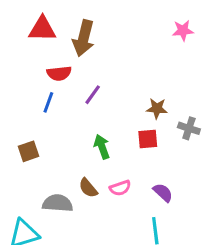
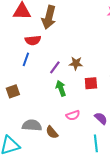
purple line: (93, 95) -> (55, 67), moved
brown star: (157, 108) -> (76, 63), moved
brown semicircle: (88, 188) -> (52, 132), moved

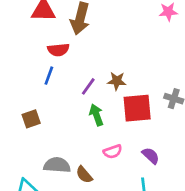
red square: (91, 83) -> (137, 108), size x1.6

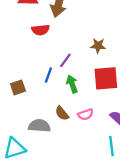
blue line: (49, 76) -> (48, 75), moved
brown star: (117, 81) -> (98, 46), moved
brown semicircle: (84, 175) -> (62, 113), moved

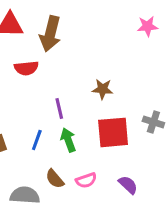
purple line: (65, 60) -> (59, 109), turned -49
blue line: (48, 75) -> (37, 140), moved

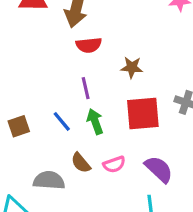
red semicircle: (26, 68) -> (89, 45), moved
blue line: (37, 140) -> (62, 121), turned -60
purple semicircle: (128, 185) -> (159, 169), size x1.4

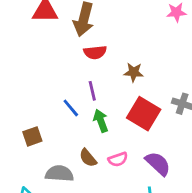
red square: (143, 114) -> (144, 114), turned 36
blue line: (62, 121) -> (71, 108), moved
brown square: (19, 126) -> (32, 136), moved

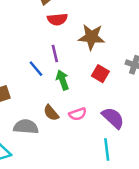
brown star: (134, 72) -> (92, 37), size x1.5
red square: (144, 114) -> (100, 74), size x0.6

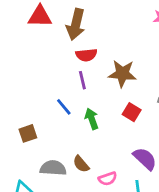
purple line: (55, 53) -> (82, 80), moved
brown semicircle: (51, 113) -> (81, 164), moved
pink semicircle: (78, 114) -> (108, 179), moved

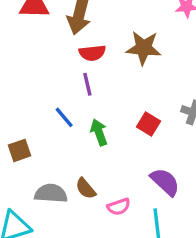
brown star: (122, 74) -> (144, 48), moved

